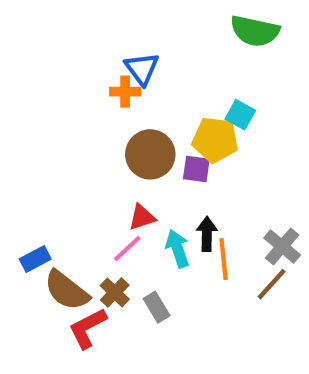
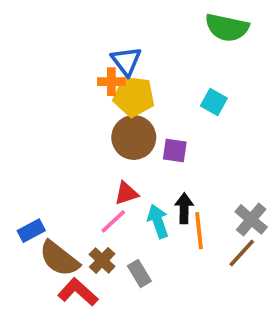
yellow pentagon: (215, 140) -> (134, 96), moved
red L-shape: (88, 328) -> (78, 292), turned 69

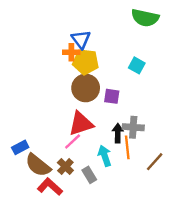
red triangle: (126, 193) -> (81, 124), size x1.6
gray cross: (251, 219) -> (133, 127), moved, turned -36
cyan arrow: (158, 221) -> (105, 156), moved

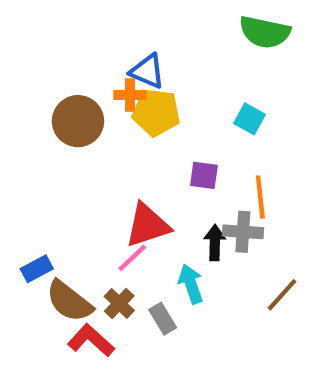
blue triangle: (81, 39) -> (147, 71), turned -30
brown circle: (86, 88) -> (78, 121), moved
orange line: (127, 147) -> (260, 197), moved

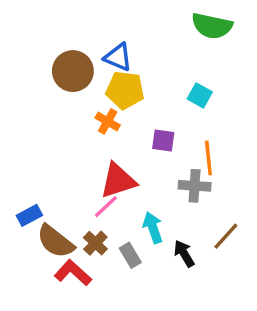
orange cross: (130, 95) -> (108, 121), moved, turned 30
brown circle: (78, 121) -> (73, 71), moved
black arrow: (215, 243) -> (184, 254), moved, turned -32

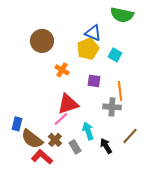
blue triangle: (118, 57) -> (93, 33), moved
yellow pentagon: (125, 90) -> (88, 49), moved, turned -30
blue rectangle: (29, 215) -> (17, 124), turned -48

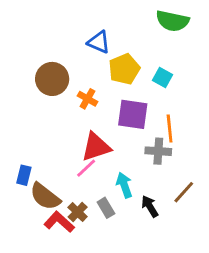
blue triangle: (93, 33) -> (99, 42), moved
brown circle: (42, 41) -> (52, 79), moved
purple square: (94, 81) -> (133, 114), size x1.6
brown cross: (55, 140) -> (78, 212), moved

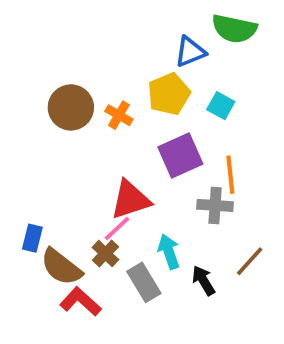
blue triangle: (99, 42) -> (190, 52), moved, turned -45
orange cross: (87, 99) -> (119, 115), moved
purple square: (133, 114) -> (180, 156), turned -32
gray rectangle: (106, 208) -> (144, 282), size x1.4
brown cross: (78, 212) -> (105, 254), moved

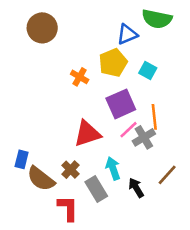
brown circle: (71, 107) -> (42, 28), moved
gray cross: (215, 205) -> (144, 137), turned -35
pink line: (117, 229) -> (128, 130), moved
red L-shape: (80, 302) -> (68, 208), moved, turned 48

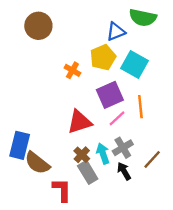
cyan square: (148, 70) -> (135, 64), size x1.6
gray cross: (144, 137) -> (123, 148), moved
blue rectangle: (22, 159) -> (20, 145), size x1.6
brown cross: (71, 170) -> (82, 155), moved

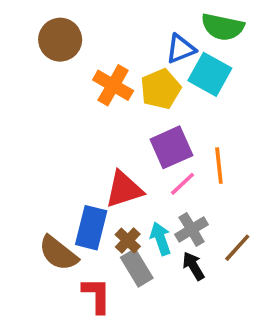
cyan square: (135, 64) -> (210, 74), moved
orange cross: (72, 70) -> (113, 85), moved, size x1.5
blue rectangle: (20, 145) -> (91, 228), moved

